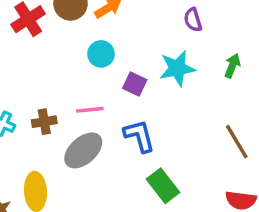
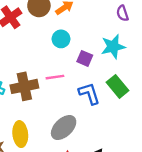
brown cross: (44, 122) -> (24, 86), size x1.6
gray ellipse: (83, 150) -> (64, 127), moved
green rectangle: (163, 186) -> (117, 86), moved

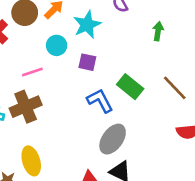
cyan star: (113, 47) -> (87, 25), moved
pink line: (55, 77) -> (32, 72), moved
gray ellipse: (64, 127) -> (113, 139), moved

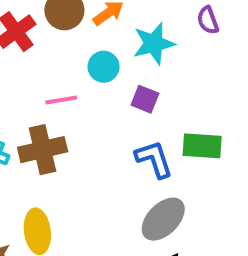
green rectangle: (130, 87) -> (202, 146), turned -45

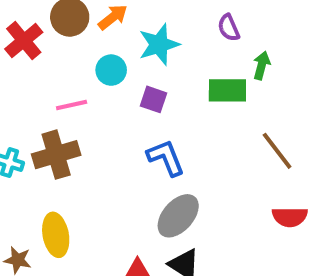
purple semicircle: (208, 20) -> (229, 28), moved
green rectangle: (202, 146) -> (227, 90), moved

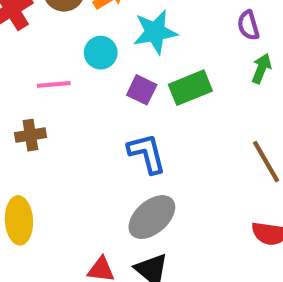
purple semicircle: (229, 28) -> (248, 25), moved
green rectangle: (227, 90) -> (190, 88), moved, turned -30
brown cross: (56, 155) -> (30, 135), size x0.6

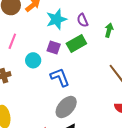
purple semicircle: (248, 25) -> (83, 20), moved
cyan circle: (101, 53) -> (33, 60), moved
pink line: (54, 84) -> (12, 41), moved, turned -56

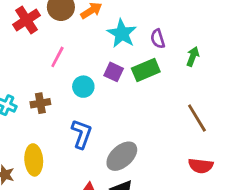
cyan star: (56, 19) -> (122, 33), turned -30
blue L-shape: (60, 77) -> (82, 134), moved, turned 35

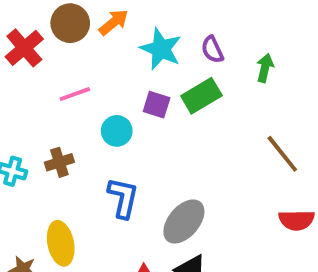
pink line: (57, 57) -> (75, 94), turned 50

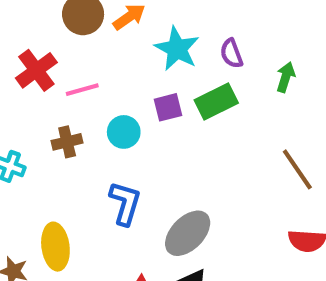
red cross: (24, 48) -> (36, 70), moved
purple square: (157, 105) -> (168, 107), turned -36
brown cross: (59, 162) -> (67, 142), moved

